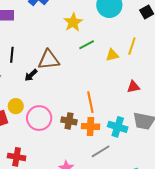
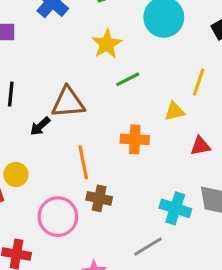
yellow triangle: (112, 55) -> (175, 111), moved
orange line: (90, 102) -> (83, 162), moved
pink circle: (39, 118) -> (58, 217), moved
orange cross: (90, 126) -> (135, 139), moved

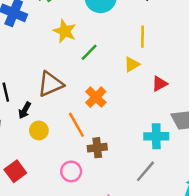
black arrow: (40, 126) -> (25, 110), moved
orange cross: (135, 139) -> (96, 97), moved, turned -30
yellow circle: (16, 174) -> (39, 130), moved
pink circle: (58, 217) -> (71, 171), size x0.7

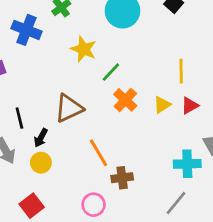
yellow line: (142, 37) -> (181, 71), moved
yellow triangle: (132, 64) -> (162, 105), moved
orange cross: (96, 97) -> (125, 100), moved
yellow circle: (39, 130) -> (41, 163), moved

